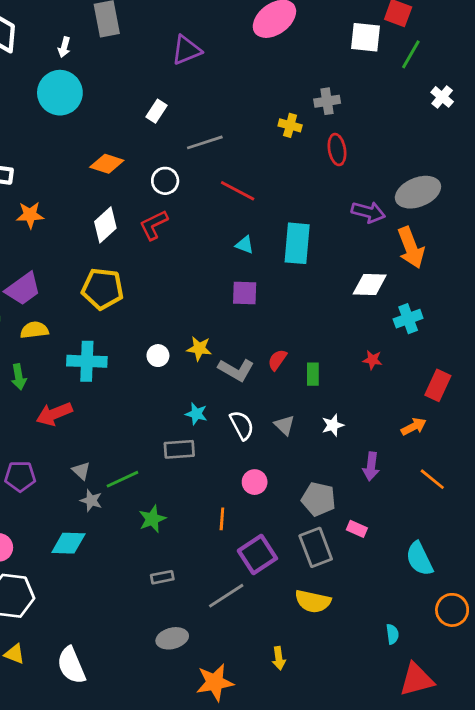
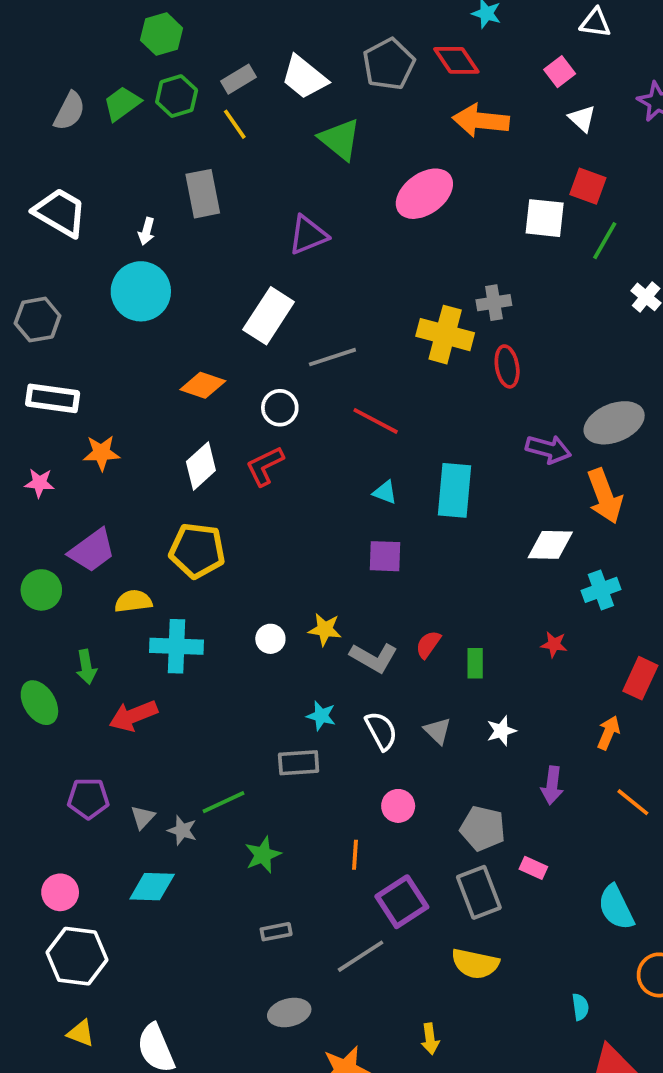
white rectangle: (157, 111) -> (269, 316), size x1.8
yellow cross: (290, 125) -> (445, 335), size x1.8
yellow semicircle: (34, 330) -> (133, 601), moved
orange arrow: (414, 427) -> (608, 733), turned -40
gray triangle: (81, 471) -> (143, 817), moved, turned 30

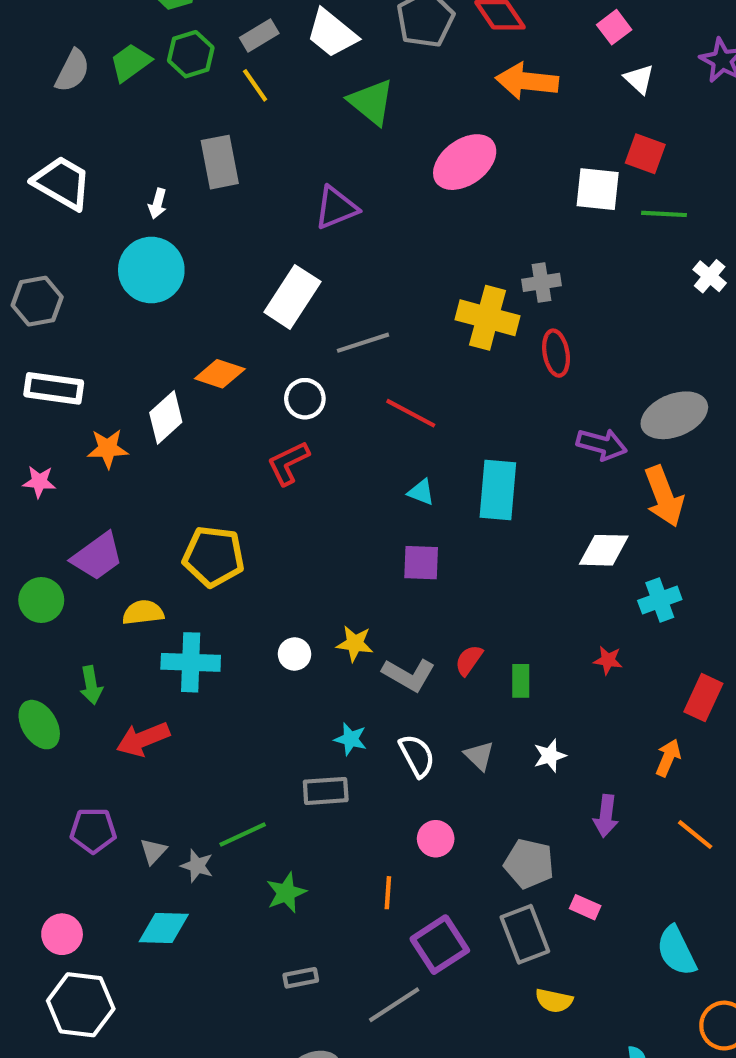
green line: (605, 241) -> (664, 214), turned 63
white diamond: (201, 466) -> (166, 417), moved
yellow semicircle: (475, 964) -> (554, 1001), moved, size x0.7

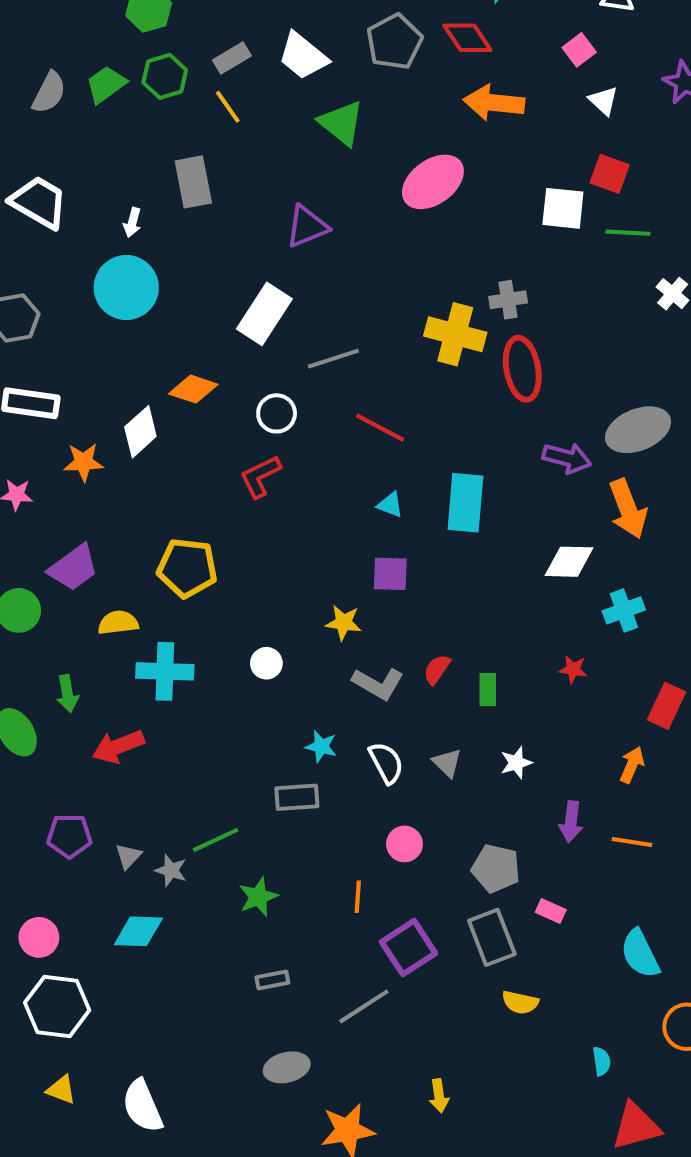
red ellipse: (556, 353) -> (522, 369), size x1.4
yellow star: (355, 644) -> (344, 623), moved
orange line: (695, 835) -> (632, 842), moved, turned -30

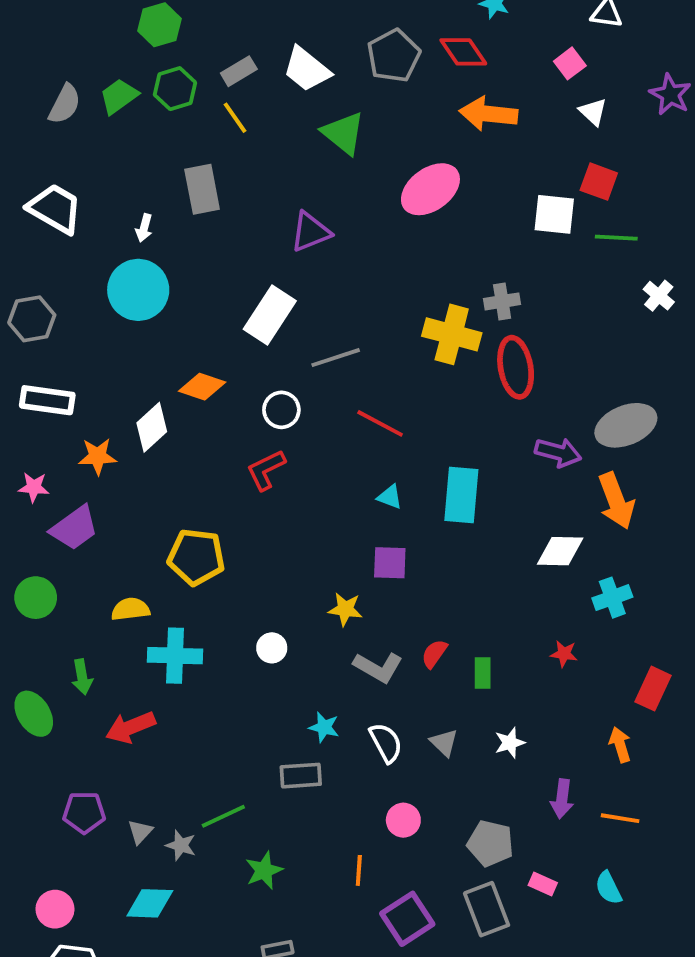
purple trapezoid: (73, 568) -> (74, 528), moved
orange arrow: (632, 765) -> (620, 745), turned -40
cyan semicircle: (640, 954) -> (608, 888), moved, size x0.7

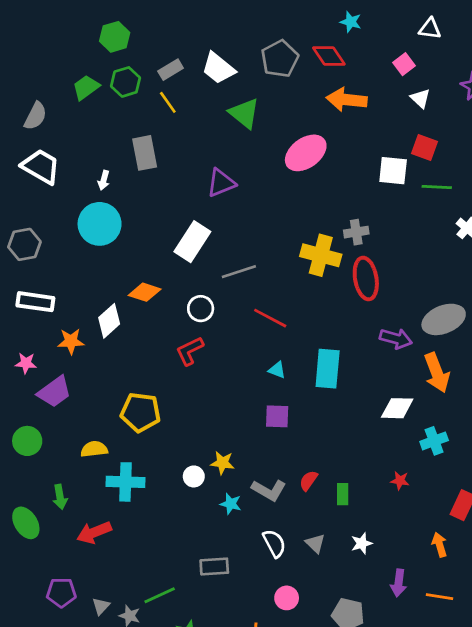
gray semicircle: (65, 104) -> (35, 116), moved
yellow star: (345, 609) -> (222, 463), moved
cyan star: (324, 727) -> (231, 504), moved

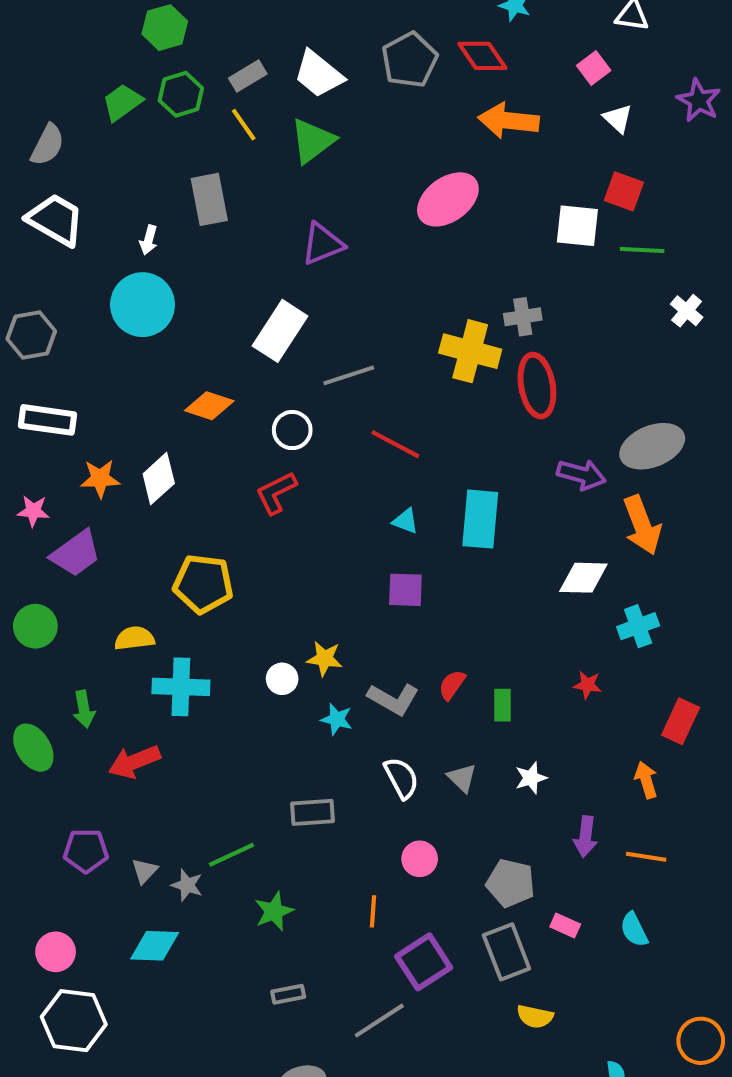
green triangle: (244, 113) -> (312, 141), moved, turned 44
white diamond: (109, 321) -> (159, 479), moved

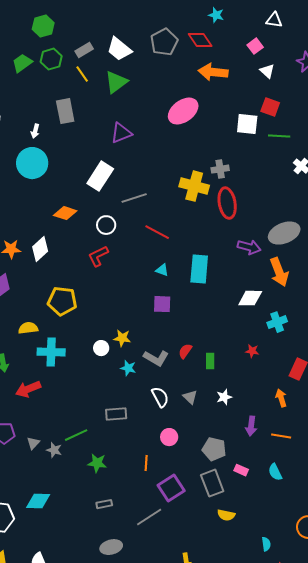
green star: (274, 911) -> (97, 463), turned 30
cyan diamond: (155, 946) -> (38, 501), moved

